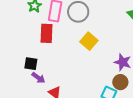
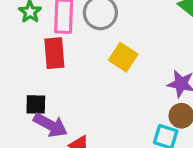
purple arrow: (38, 78) -> (50, 125), size x1.5

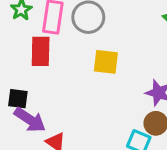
yellow square: (123, 57) -> (106, 62), turned -32

